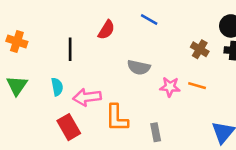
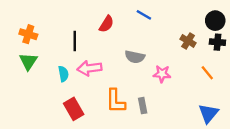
green triangle: (17, 86) -> (28, 61), moved
orange line: (197, 86) -> (207, 73), moved, turned 35
pink arrow: (87, 97) -> (89, 68), moved
gray rectangle: (156, 132) -> (143, 106), moved

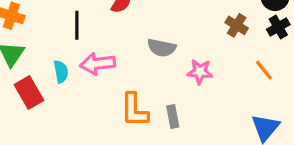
black cross: (217, 42) -> (278, 27), turned -35
red rectangle: (74, 109) -> (29, 92), moved

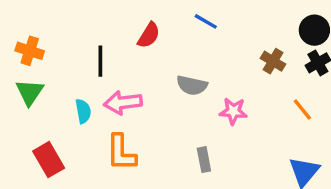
red rectangle: (29, 92) -> (49, 160), moved
orange L-shape: (134, 110) -> (121, 153), moved

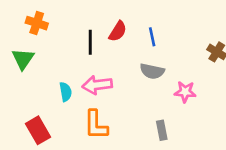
blue line: (206, 21) -> (152, 37), moved, turned 48
orange cross: (30, 51) -> (37, 23), moved
black line: (100, 61) -> (90, 42), moved
green triangle: (30, 92) -> (23, 59), moved

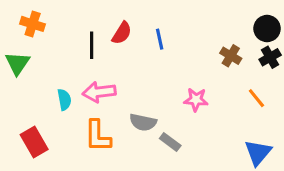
gray semicircle: (152, 71) -> (143, 122), moved
gray rectangle: (162, 130) -> (170, 142), turned -42

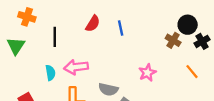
black circle: (267, 29) -> (188, 25), moved
black line: (92, 45) -> (55, 37), moved
pink star: (196, 100) -> (147, 73), turned -30

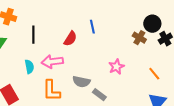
red semicircle: (93, 24) -> (70, 39), moved
orange line: (192, 72) -> (154, 74), moved

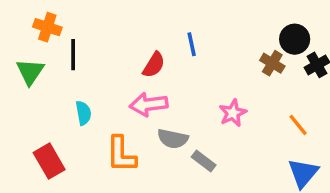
black line: (33, 35) -> (73, 55), moved
pink arrow: (52, 62) -> (149, 104), moved

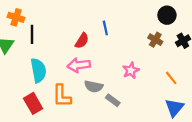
black circle: (295, 39) -> (167, 15), moved
cyan semicircle: (83, 113) -> (38, 70), size x1.6
red rectangle: (49, 161) -> (33, 103), moved

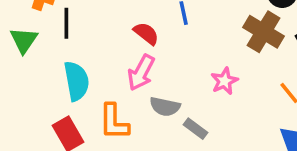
brown cross: (155, 40) -> (264, 32), size x1.6
red semicircle: (82, 41) -> (146, 33), turned -84
pink arrow: (79, 65) -> (141, 73), turned -55

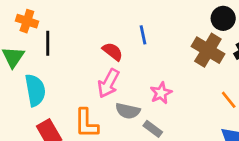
cyan semicircle: (77, 81) -> (35, 90), moved
pink star: (224, 81) -> (161, 93), moved

